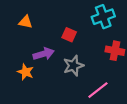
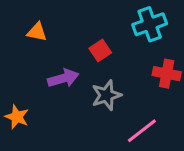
red square: (69, 35) -> (100, 50), turned 32
orange star: (26, 72) -> (17, 117), moved

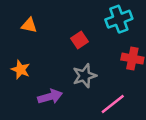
purple arrow: (63, 78) -> (50, 97), moved
orange star: (17, 117) -> (21, 70), moved

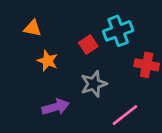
cyan cross: (119, 19) -> (118, 31), moved
orange star: (21, 70) -> (47, 61), moved

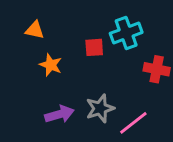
red square: (88, 44) -> (94, 47), turned 30
gray star: (94, 84) -> (100, 108), moved

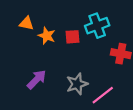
orange star: (51, 65) -> (47, 36), moved
purple arrow: (59, 114) -> (37, 79), moved, turned -30

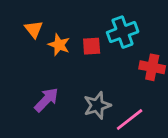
orange triangle: (26, 23) -> (34, 29), turned 40

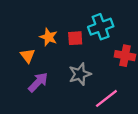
orange triangle: (34, 29) -> (28, 56), moved
gray star: (97, 105) -> (80, 74), moved

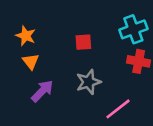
cyan cross: (101, 27) -> (133, 29), moved
orange star: (49, 37) -> (26, 36), moved

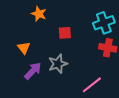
orange star: (26, 36) -> (39, 14), moved
gray star: (88, 82) -> (58, 64), moved

